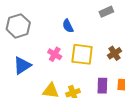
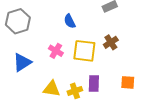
brown cross: (114, 53) -> (111, 42), moved
purple rectangle: (102, 86) -> (94, 84), moved

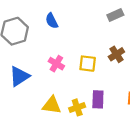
blue semicircle: (70, 21) -> (52, 21), moved
yellow square: (84, 51) -> (88, 64), size x0.7

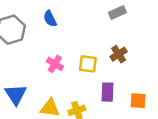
blue triangle: (19, 76) -> (16, 95), moved, turned -30
purple rectangle: (98, 99) -> (108, 92), moved

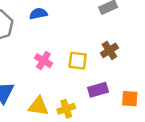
blue semicircle: (50, 19) -> (38, 14), turned 105
purple rectangle: (108, 92) -> (98, 90), turned 72

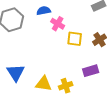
pink cross: (43, 61) -> (58, 24), moved
yellow square: (78, 61) -> (75, 39), moved

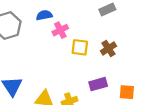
pink cross: (58, 24) -> (60, 30), turned 32

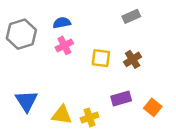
pink cross: (60, 30) -> (64, 45), moved
orange square: (127, 92) -> (153, 107), turned 35

